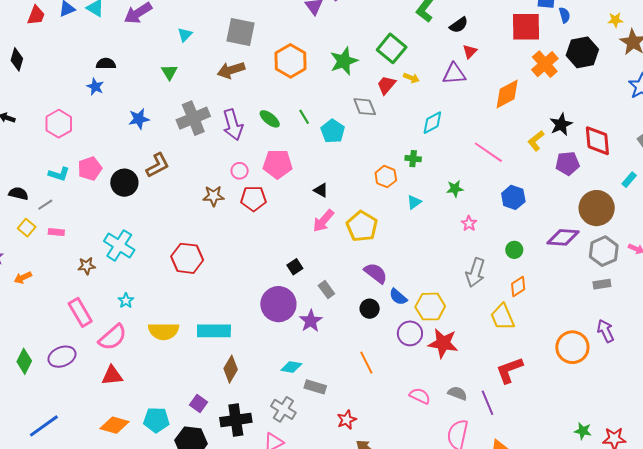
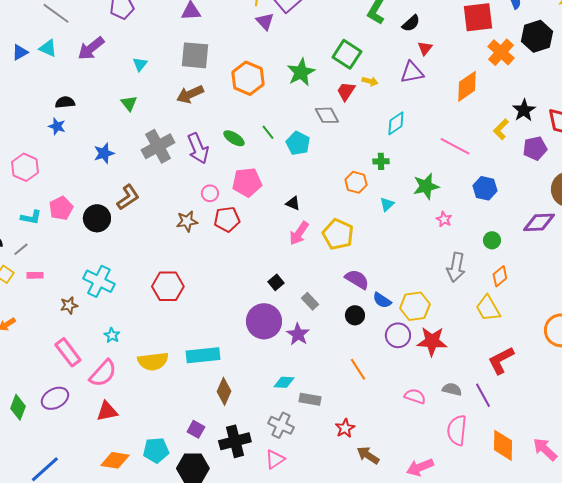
green star: (455, 189) -> (426, 186), size x1.5

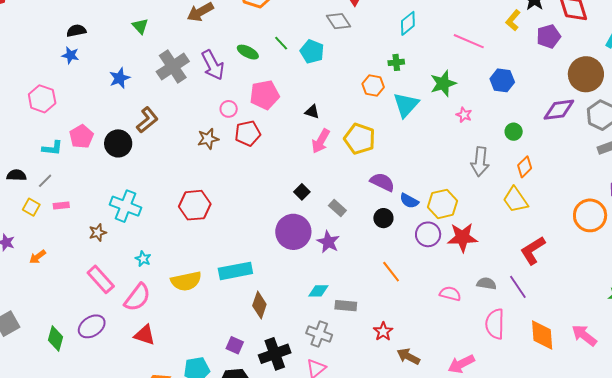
cyan triangle: (387, 204) -> (406, 105), size x1.8
red triangle: (107, 411) -> (145, 335), turned 35

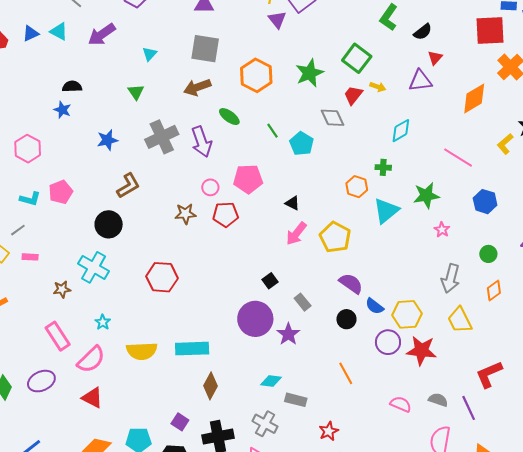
green ellipse: (248, 52) -> (229, 117), moved
black circle: (118, 143) -> (109, 224), moved
yellow trapezoid: (515, 200) -> (460, 320), moved

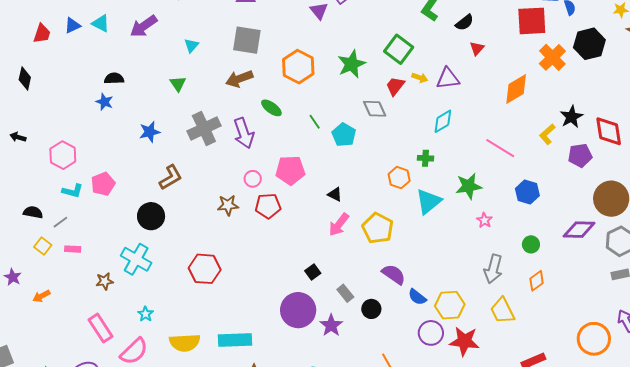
purple triangle: (420, 81) -> (448, 79), moved
pink hexagon: (28, 149) -> (63, 155), moved
black circle: (346, 319) -> (371, 309), moved

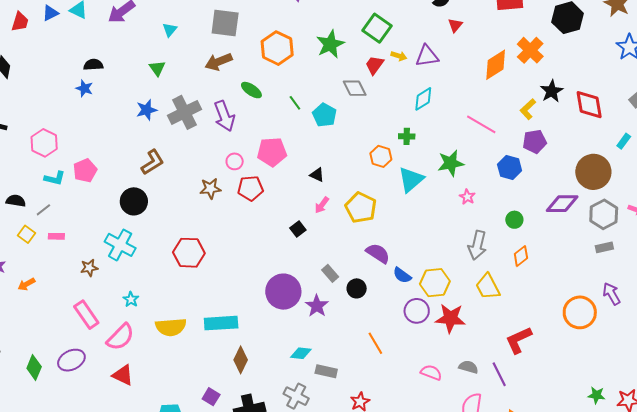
orange cross: (552, 57) -> (530, 50), moved
blue star: (150, 132) -> (147, 110), moved
purple pentagon: (580, 155) -> (535, 141), moved
pink arrow: (339, 225) -> (322, 205), size x0.7
black square: (313, 272) -> (298, 229), moved

